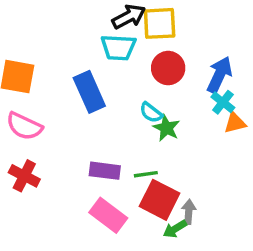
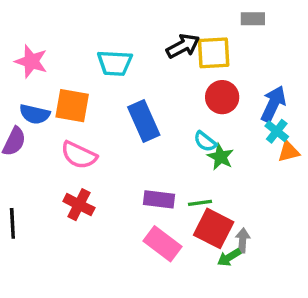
cyan trapezoid: (118, 47) -> (115, 63), moved

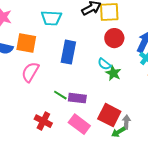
blue rectangle: (144, 121) -> (68, 52), turned 35
pink semicircle: (79, 155) -> (30, 72), turned 95
green line: (200, 203) -> (60, 95), moved, turned 40
red cross: (79, 205) -> (43, 121), moved

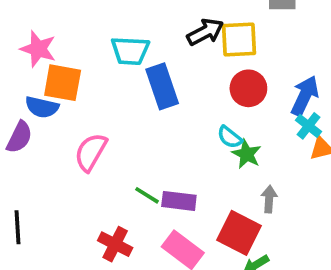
orange square: (26, 43) -> (63, 83), moved
blue rectangle: (68, 52) -> (162, 86), moved, turned -30
gray arrow: (126, 122) -> (269, 199), moved

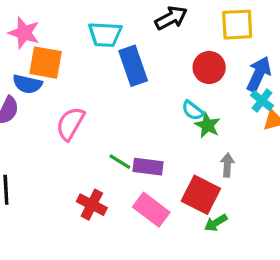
yellow square: (239, 39) -> (237, 25), moved

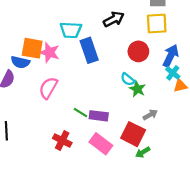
pink star: (24, 33) -> (49, 52), moved
gray arrow: (227, 165) -> (150, 115), turned 56

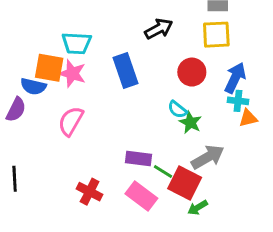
cyan trapezoid: (71, 30) -> (77, 43), moved
cyan cross: (173, 73) -> (238, 101), turned -32
green line: (80, 113) -> (163, 171), moved
gray arrow: (150, 115) -> (208, 157), size x1.6

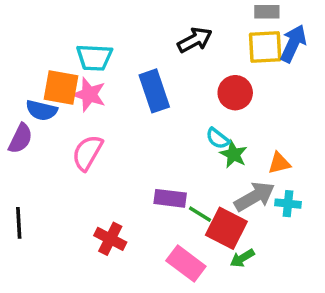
blue arrow: (235, 78) -> (293, 43), moved
cyan cross: (238, 101) -> (288, 204), moved
orange triangle: (248, 118) -> (279, 163), moved
pink rectangle: (141, 196) -> (186, 263), moved

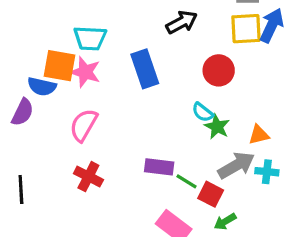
red square: (226, 228) -> (211, 194), size x0.7
red cross: (110, 239) -> (88, 177), moved

